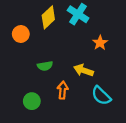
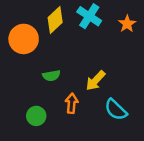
orange circle: (21, 34) -> (24, 39), size x1.5
orange star: (100, 43) -> (127, 24), moved
yellow arrow: (84, 70) -> (96, 81), turned -66

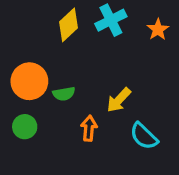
cyan cross: (89, 16) -> (111, 20), turned 30
orange circle: (24, 39) -> (29, 81), moved
green circle: (36, 116) -> (25, 127), moved

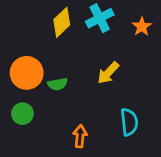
yellow arrow: (119, 100) -> (108, 73), moved
orange arrow: (89, 128) -> (80, 136), moved
cyan semicircle: (144, 136) -> (129, 122), turned -140

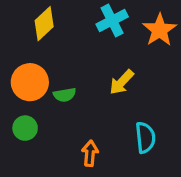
yellow diamond: (62, 22) -> (44, 24), moved
orange star: (142, 27) -> (160, 30), size x1.5

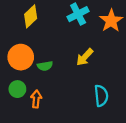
orange arrow: (90, 153) -> (36, 99), moved

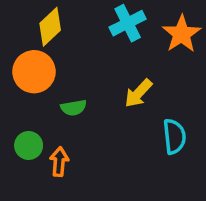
orange circle: (21, 57) -> (34, 72), moved
cyan semicircle: (101, 96) -> (174, 136), moved

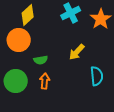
green circle: (29, 145) -> (16, 81), size x1.5
orange arrow: (59, 162) -> (45, 81), moved

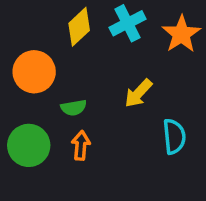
yellow diamond: (28, 15) -> (79, 27), moved

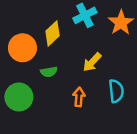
yellow diamond: (79, 27) -> (52, 33), moved
orange arrow: (81, 145) -> (79, 97), moved

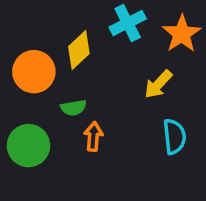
yellow arrow: (92, 62) -> (158, 84), moved
orange arrow: (79, 97) -> (93, 137), moved

